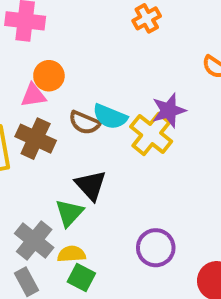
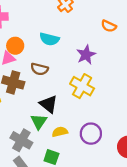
cyan semicircle: (110, 117) -> (49, 39), moved
yellow cross: (151, 134) -> (82, 86), moved
yellow semicircle: (71, 254) -> (60, 132), moved

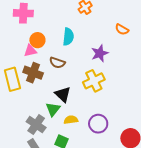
cyan semicircle: (49, 39) -> (68, 37), turned -102
yellow cross: (82, 86) -> (94, 81), turned 30

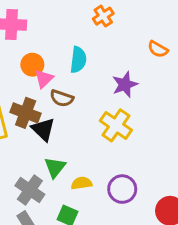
pink triangle: (30, 51) -> (44, 79), moved, turned -32
yellow cross: (94, 81) -> (116, 125), turned -30
black triangle: (63, 94) -> (43, 129), moved

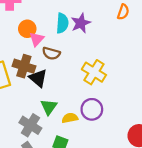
orange semicircle: (158, 49) -> (123, 12), turned -98
purple star: (125, 85) -> (81, 23), moved
purple circle: (122, 189) -> (92, 109), moved

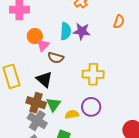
purple star: (81, 23) -> (82, 31), turned 30
brown cross: (24, 66) -> (36, 103), moved
yellow cross: (94, 72) -> (93, 74), turned -30

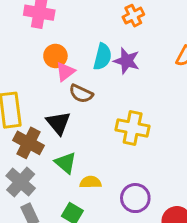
brown cross: (36, 103) -> (29, 143), moved
green triangle: (53, 105) -> (66, 163), turned -35
purple circle: (91, 107) -> (135, 198), moved
gray cross: (37, 121) -> (21, 182), moved

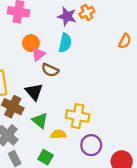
purple star: (127, 61) -> (67, 16), moved
yellow cross: (133, 128) -> (78, 116), moved

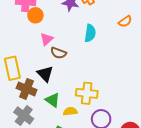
orange semicircle: (125, 41) -> (125, 21), turned 32
orange circle: (31, 43) -> (35, 15), moved
cyan semicircle: (65, 43) -> (90, 33), moved

